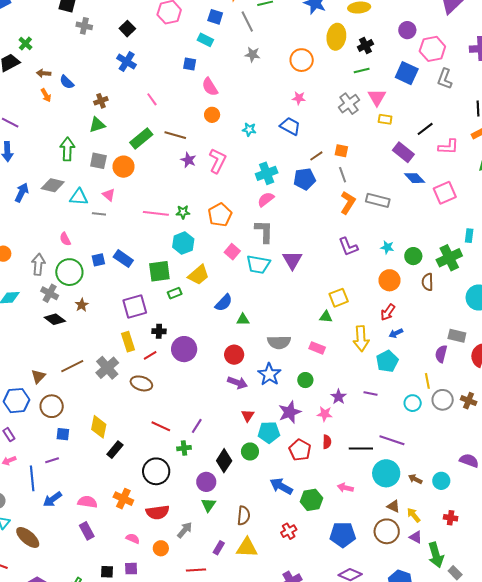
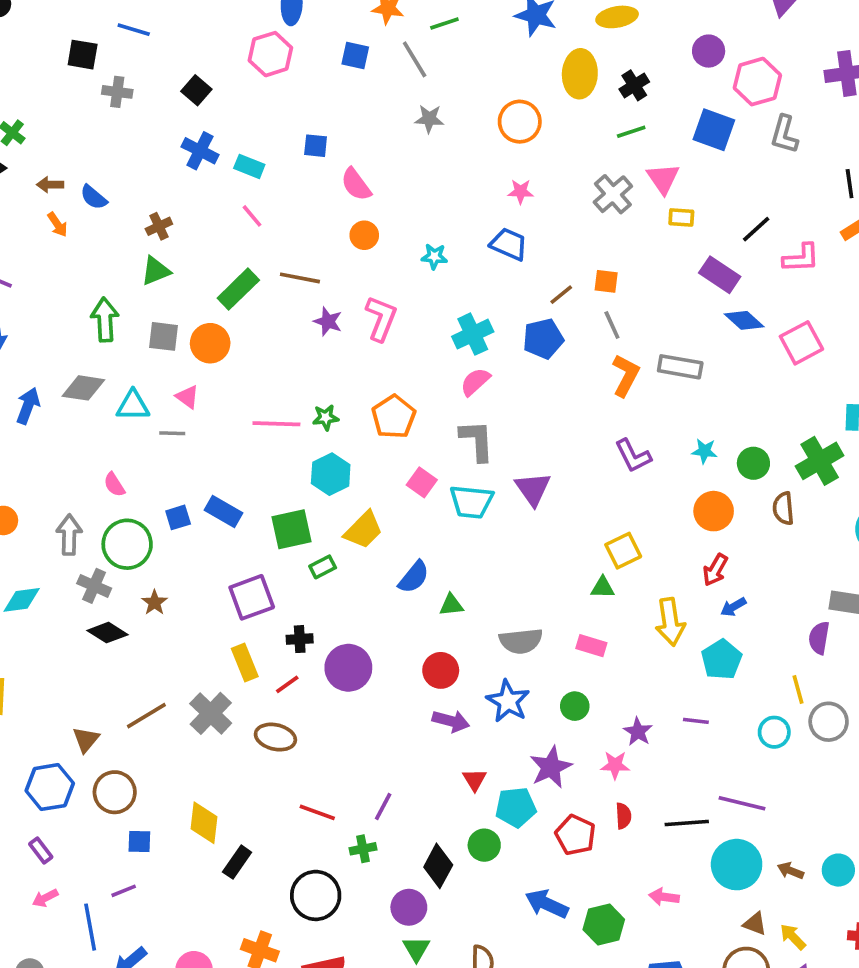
cyan rectangle: (205, 40) -> (249, 166), moved

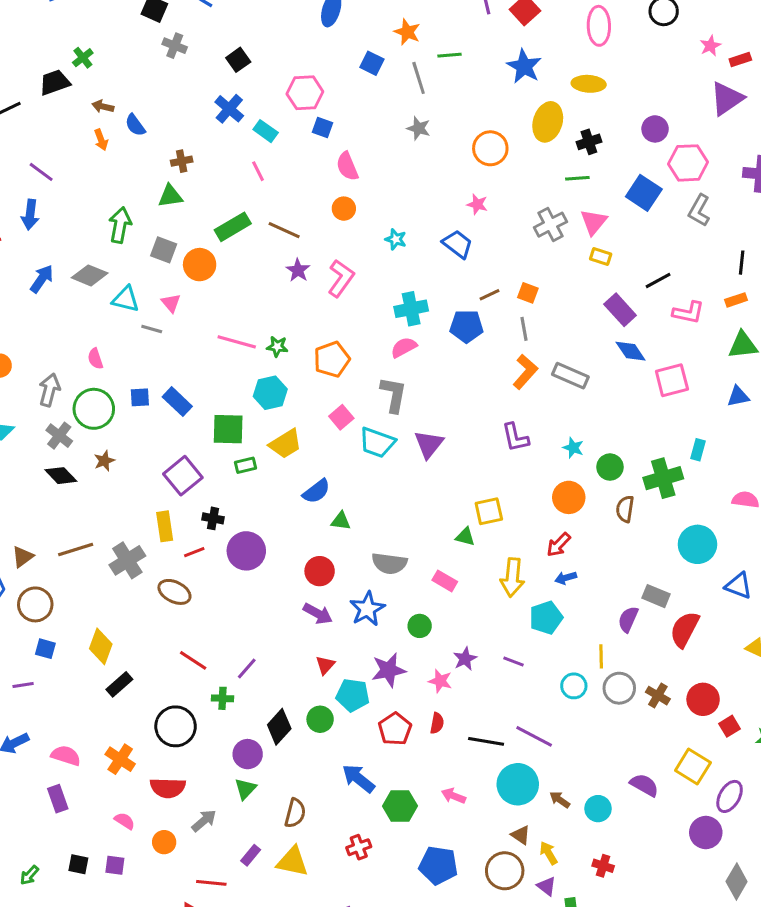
pink hexagon: (270, 54) -> (305, 93), moved
purple square: (252, 597) -> (183, 476), turned -33

